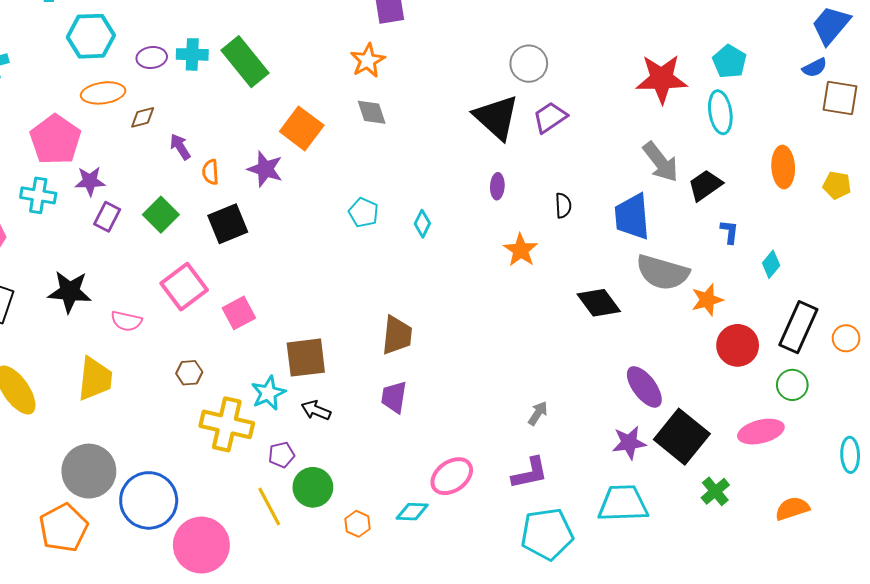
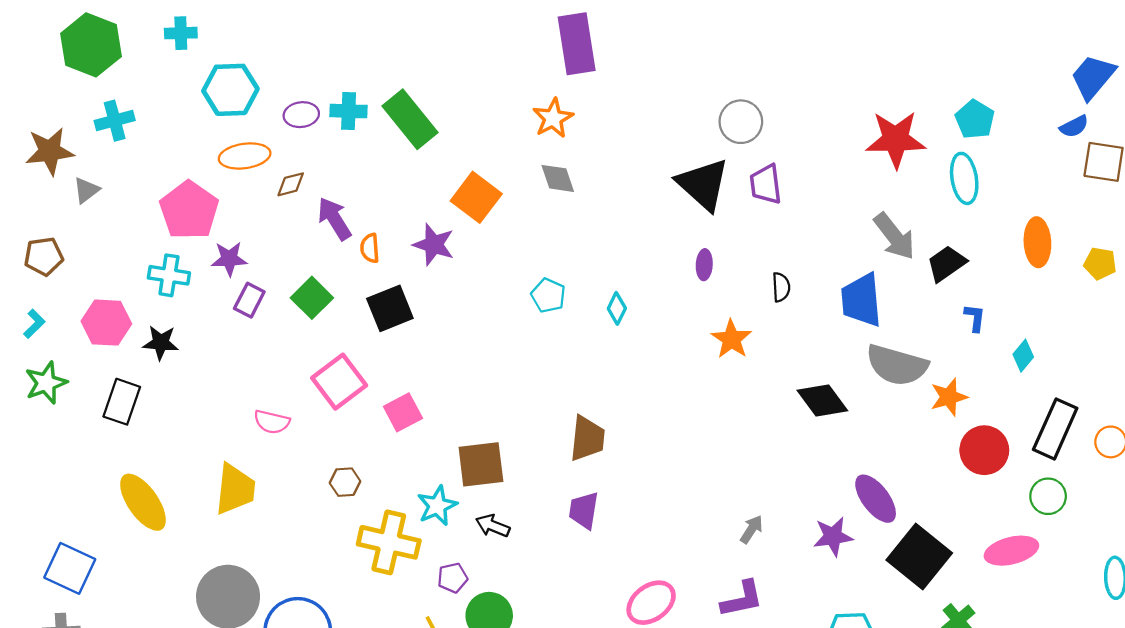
purple trapezoid: (550, 117) -> (766, 184), turned -63
purple arrow: (180, 147) -> (334, 219), size x1.4
black star: (70, 292) -> (161, 343), moved, size x0.7
purple star: (629, 443) -> (833, 536), moved

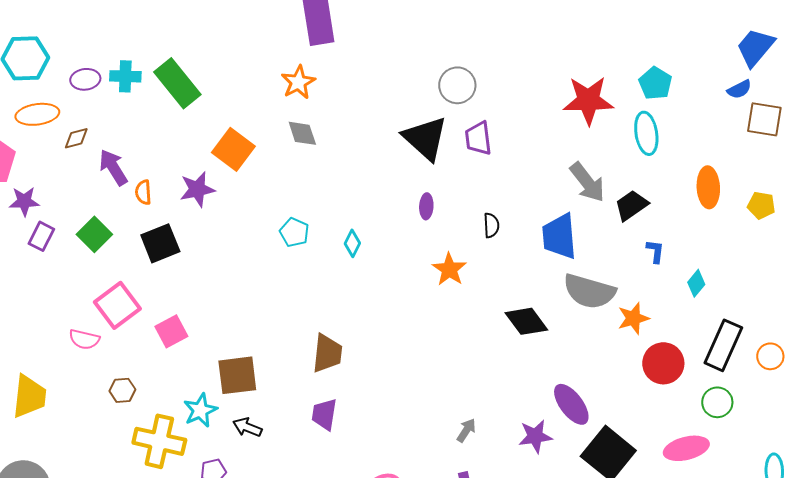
purple star: (434, 245) -> (197, 189), turned -30
pink semicircle: (272, 422) -> (84, 339), moved

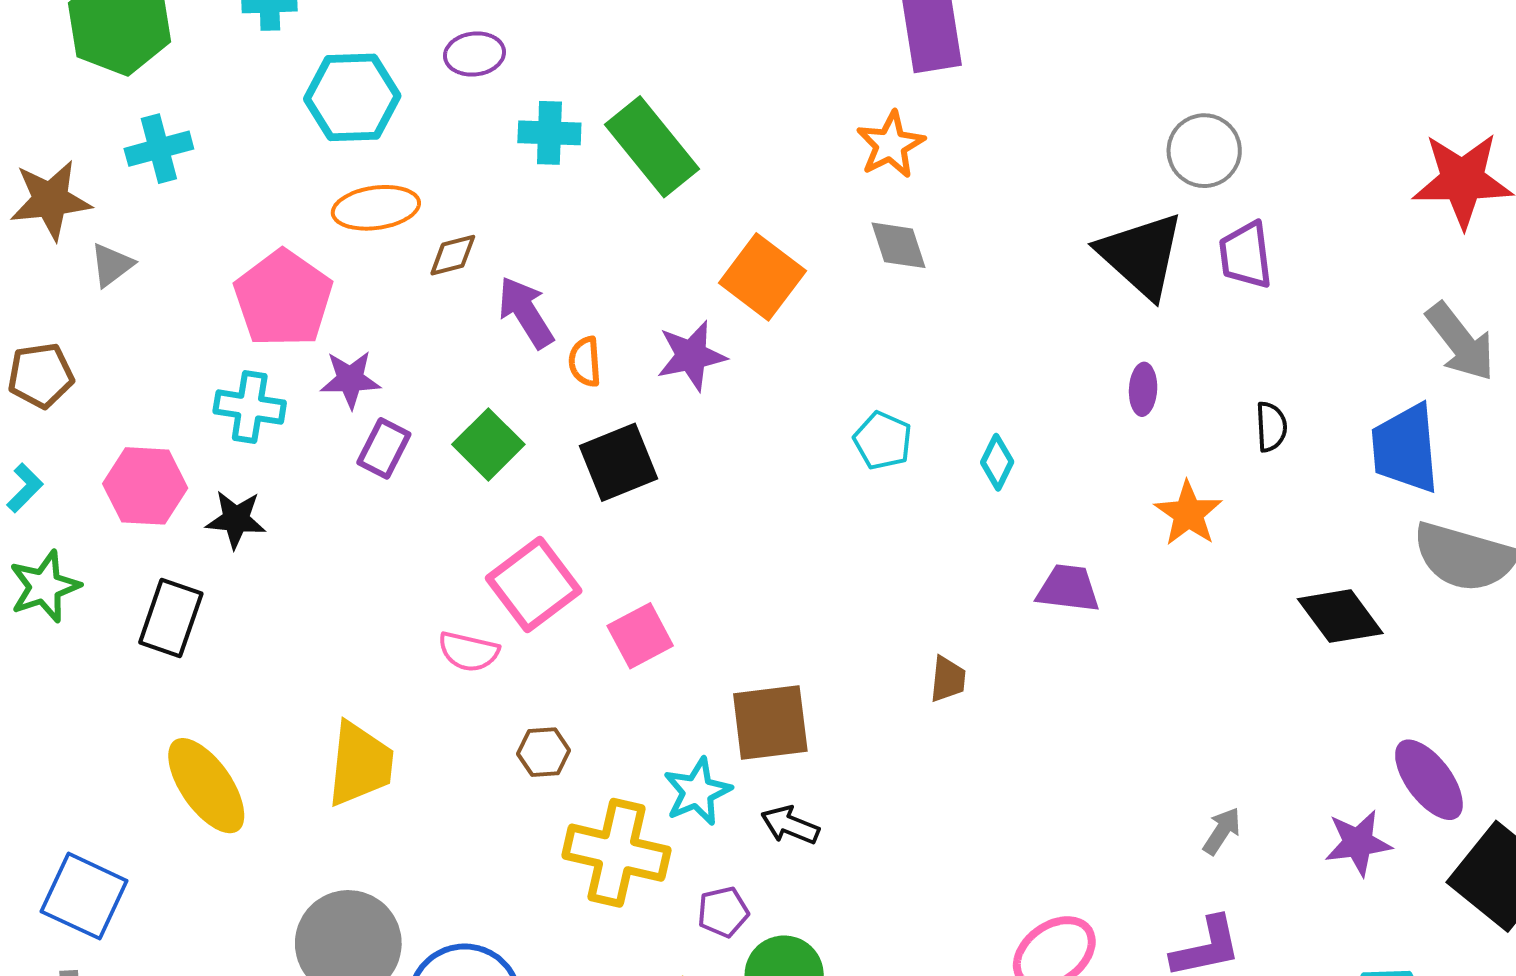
purple ellipse: (85, 79) -> (474, 54), moved
brown trapezoid: (327, 353) -> (948, 679), size x0.6
purple trapezoid: (324, 414) -> (1068, 588), moved, turned 88

